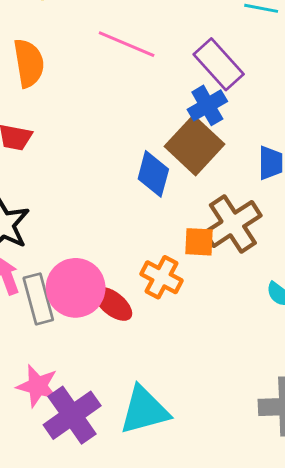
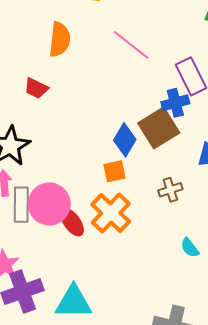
brown cross: (233, 224) -> (170, 190), size x0.6
orange square: (199, 242) -> (115, 171), moved, turned -30
orange cross: (161, 277) -> (111, 213), size x1.4

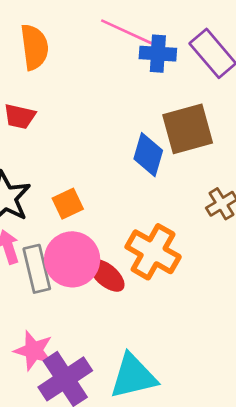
blue cross: (175, 103) -> (158, 54), moved, turned 32
brown square: (159, 128) -> (188, 129), turned 30
orange square: (115, 171) -> (68, 204), moved

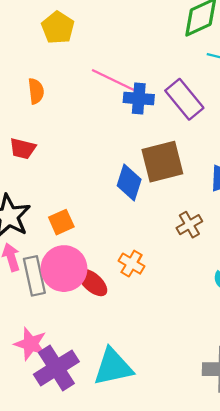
orange semicircle: (34, 47) -> (36, 91), size x0.7
orange cross: (153, 252) -> (132, 264), size x0.6

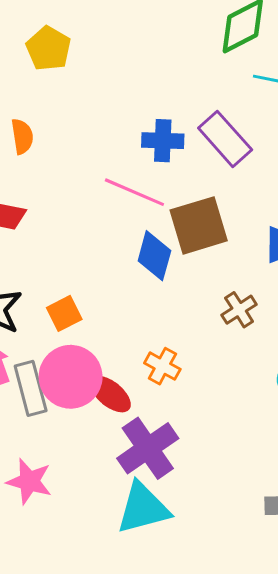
pink line: (113, 80) -> (134, 192), moved
purple cross: (56, 368) -> (148, 448), moved

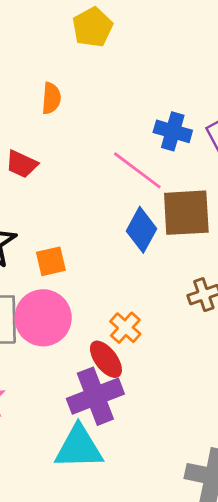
red ellipse: (110, 394) -> (106, 359), moved

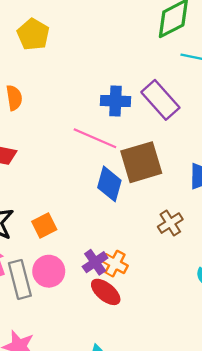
pink circle: (43, 318) -> (49, 271), size x0.7
purple cross: (95, 396) -> (95, 262), moved, size x0.6

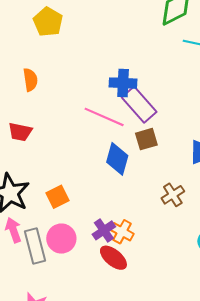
purple rectangle: (160, 100) -> (139, 105), moved
brown square: (141, 162) -> (146, 139), size x0.6

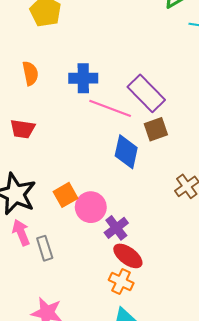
blue cross: (123, 83) -> (83, 78), moved
orange cross: (122, 232) -> (121, 281), moved
pink circle: (61, 239) -> (91, 207), moved
gray rectangle: (35, 246) -> (45, 248), size x0.7

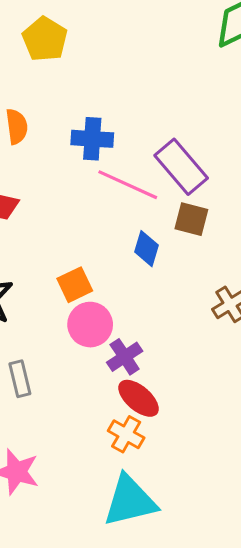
brown square: (156, 129) -> (191, 219), turned 30
blue diamond: (126, 152) -> (147, 249), size x0.7
orange square: (66, 195) -> (75, 285), moved

